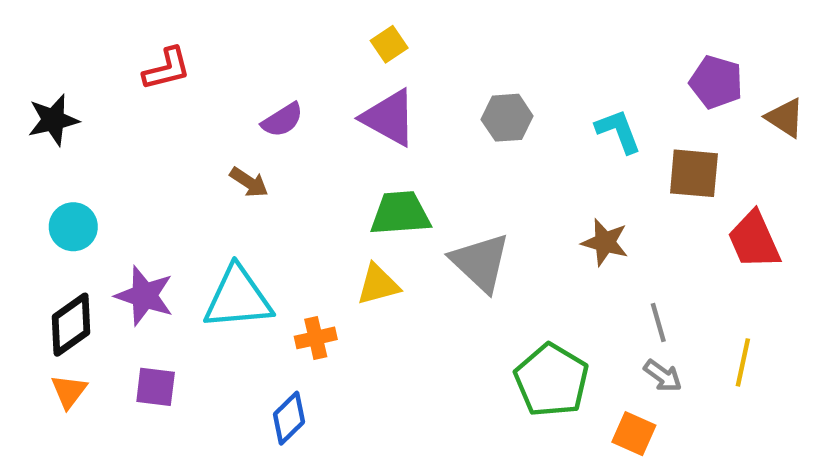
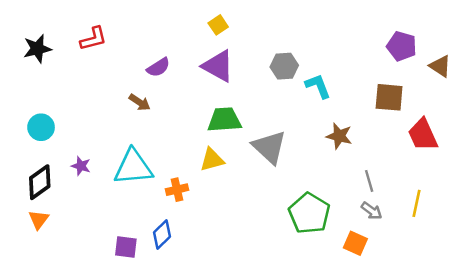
black star: (53, 120) -> (37, 49), moved
cyan L-shape: (618, 131) -> (318, 86), moved
purple star: (144, 296) -> (81, 166), size x0.6
purple square: (156, 387) -> (126, 247), moved

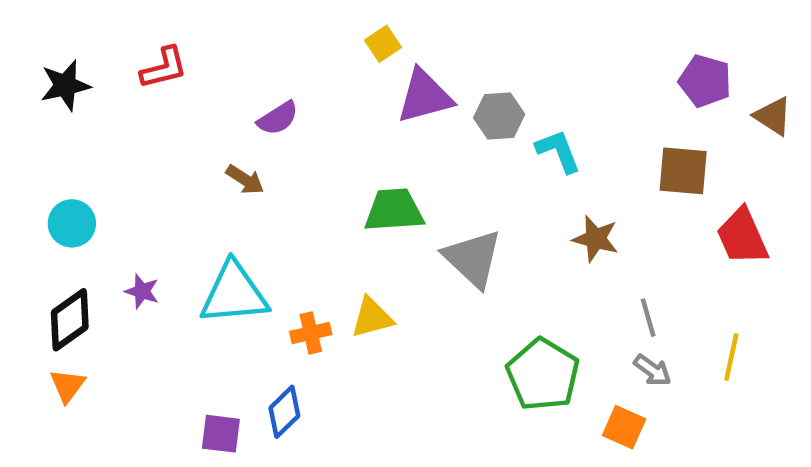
purple triangle: (218, 66) -> (425, 96), moved, turned -44
yellow triangle: (212, 160) -> (372, 318), moved

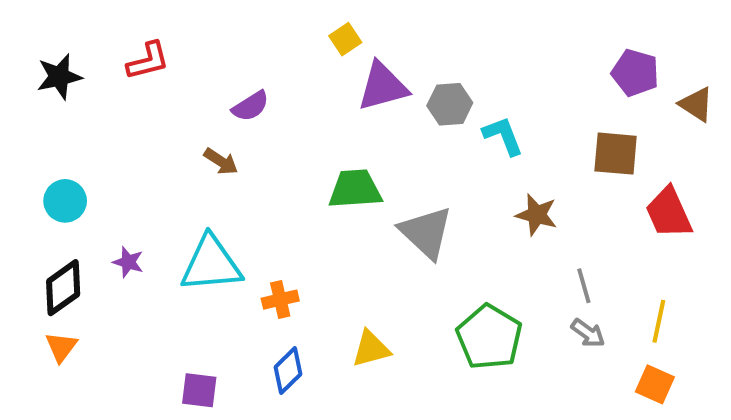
yellow triangle: (372, 318) -> (371, 349), moved
blue diamond: (284, 412) -> (288, 371), moved
orange square: (624, 427) -> (655, 384), moved

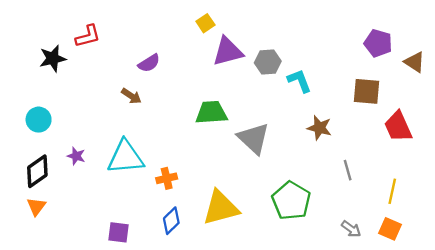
black star: (59, 77) -> (53, 58), moved
gray arrow: (588, 333) -> (351, 229), moved
yellow triangle: (371, 349) -> (221, 208), size x1.6

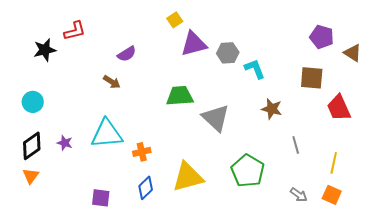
purple star: (76, 156) -> (65, 143), moved

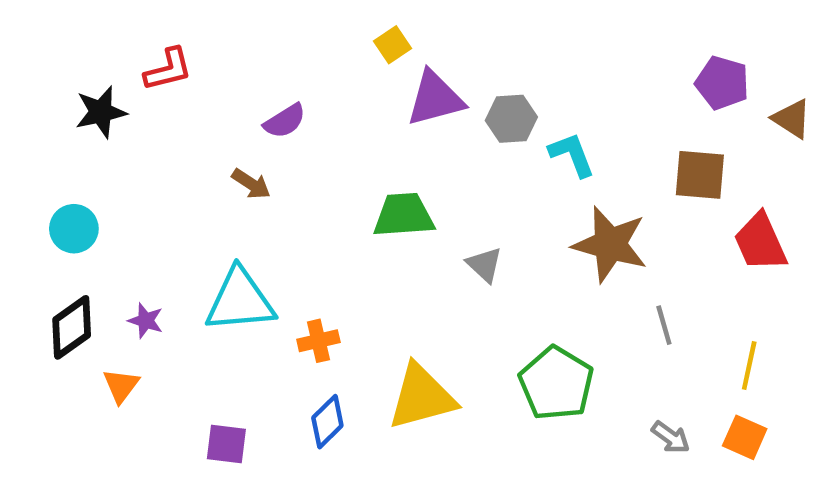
brown star: (272, 109) -> (610, 244), size x1.6
gray triangle: (216, 118) -> (484, 265), size x0.6
orange triangle: (31, 176) -> (121, 386), moved

